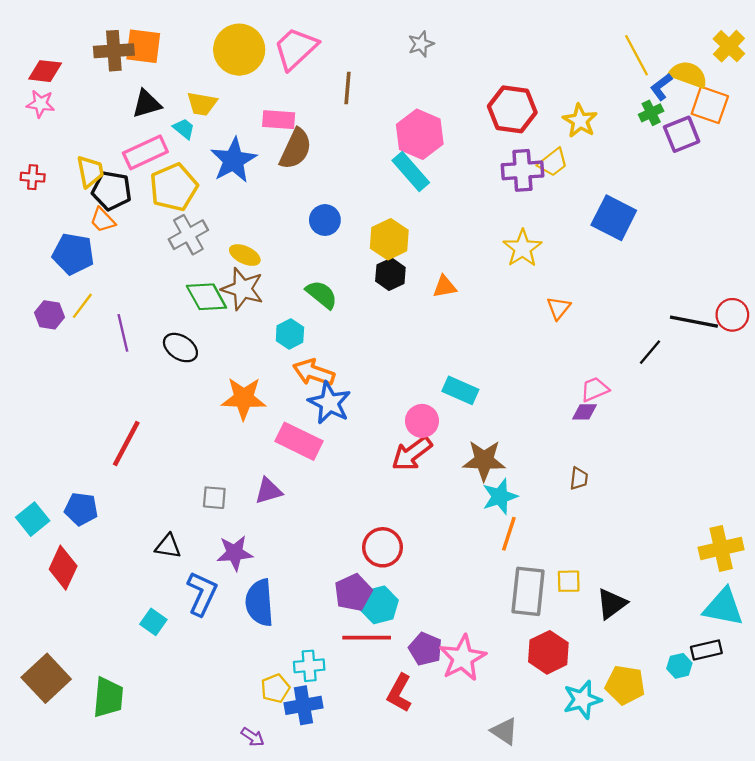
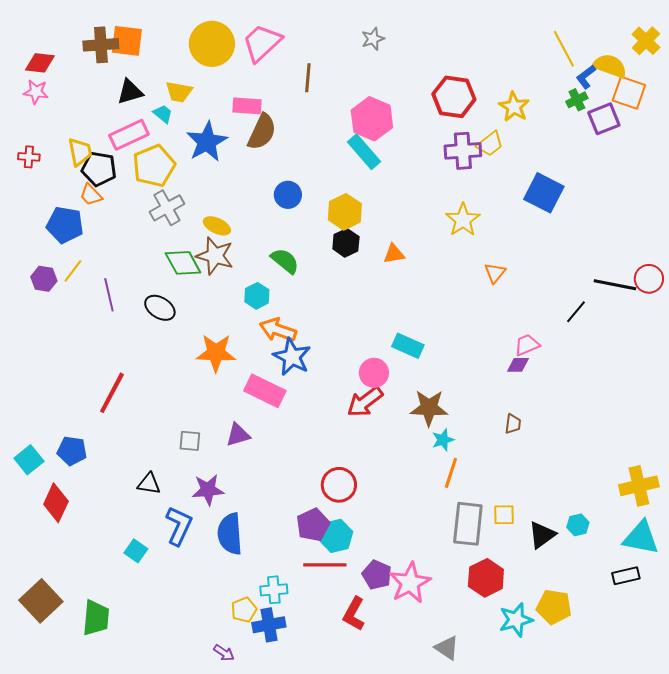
cyan star: (500, 497) -> (443, 440), size x0.7
cyan hexagon: (679, 666) -> (578, 525), moved

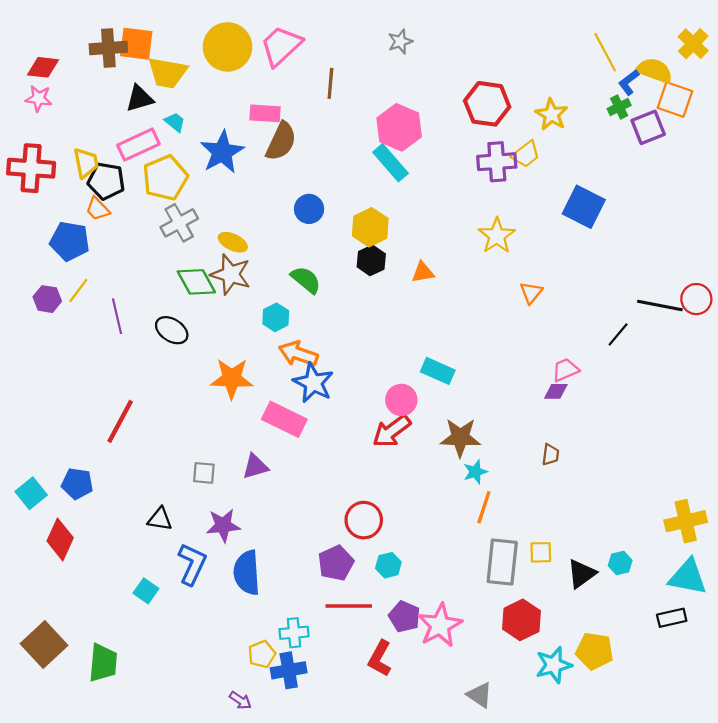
yellow trapezoid: (179, 92) -> (167, 73), moved, size x1.4
red cross: (29, 157) -> (31, 168), size x2.0
cyan hexagon: (336, 536) -> (388, 565), moved, size x0.7

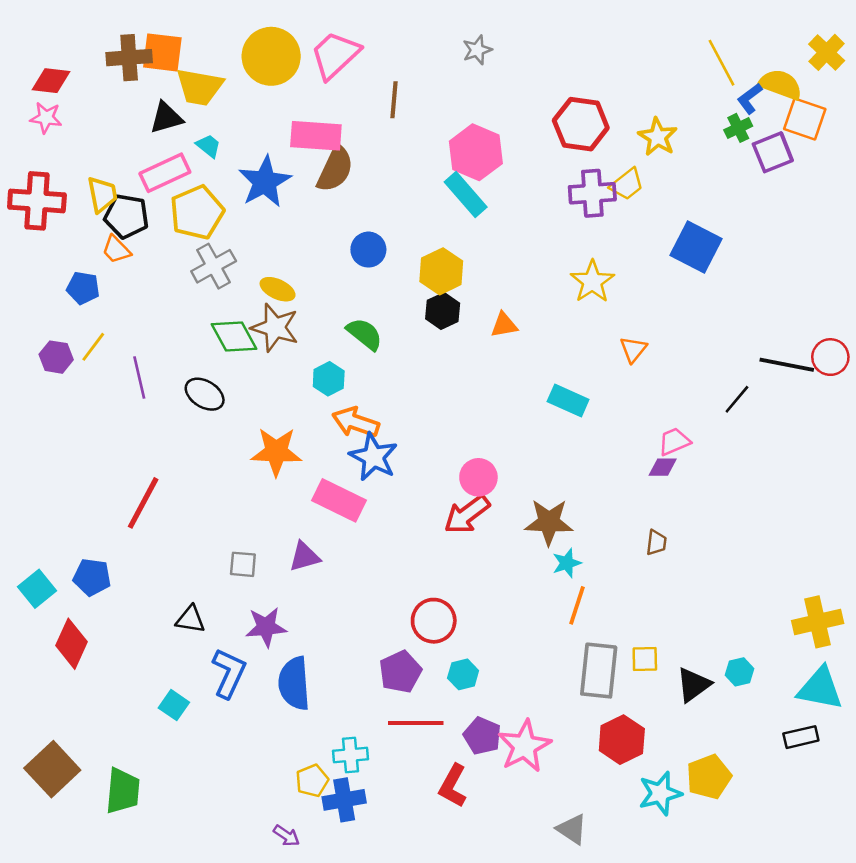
pink rectangle: (265, 113) -> (316, 136), size x1.4
blue pentagon: (70, 241) -> (83, 288), size x0.7
cyan rectangle: (438, 371) -> (568, 401), moved
yellow pentagon: (594, 651) -> (709, 777), turned -30

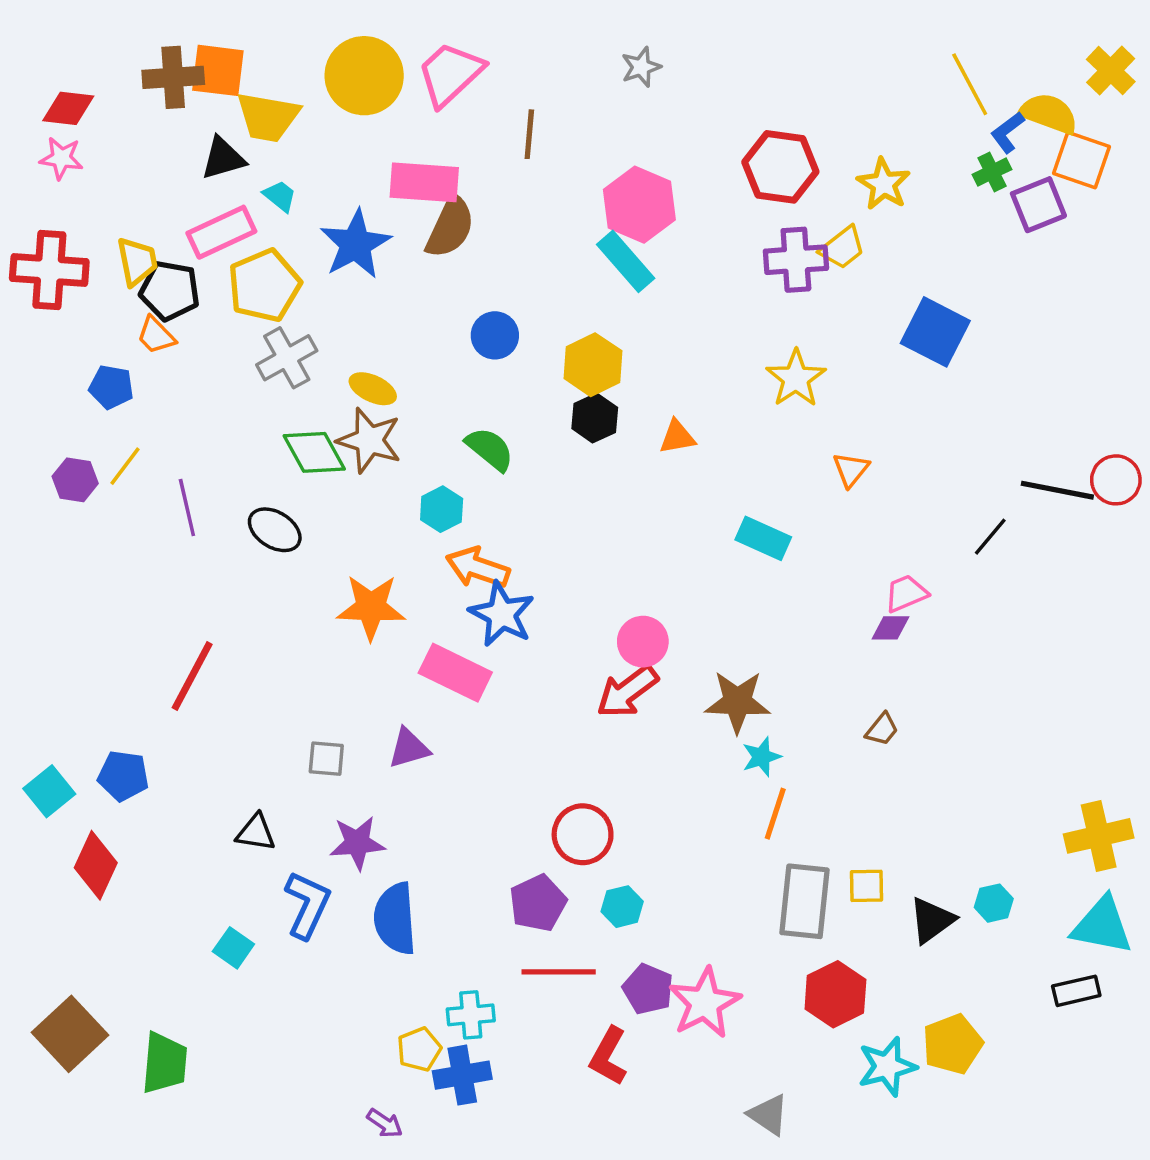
brown trapezoid: (656, 543) -> (882, 729), turned 32

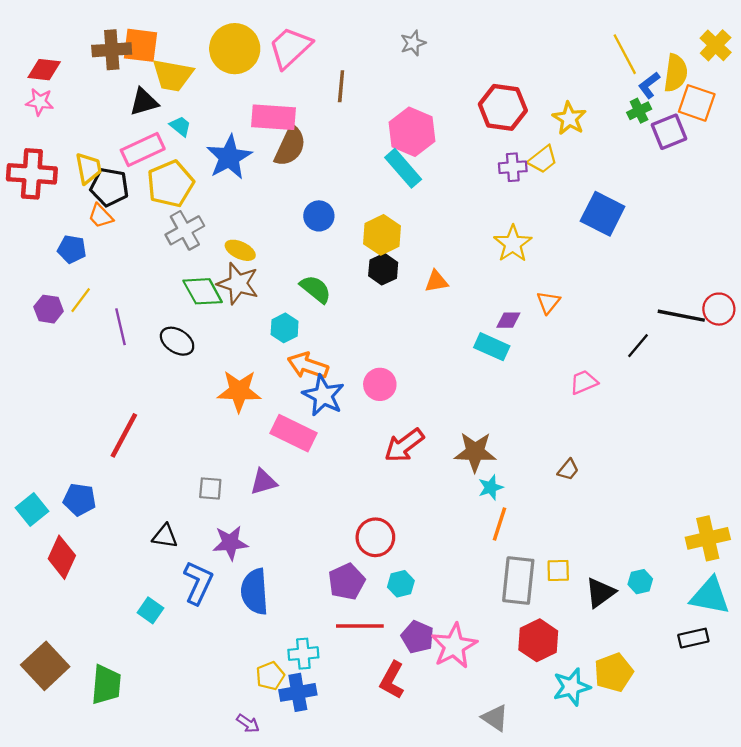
yellow semicircle: (1049, 113) -> (676, 73), turned 78
purple cross: (796, 260) -> (513, 167), size x0.7
purple diamond: (891, 628) -> (508, 320), moved
pink circle: (643, 642) -> (380, 384), moved

